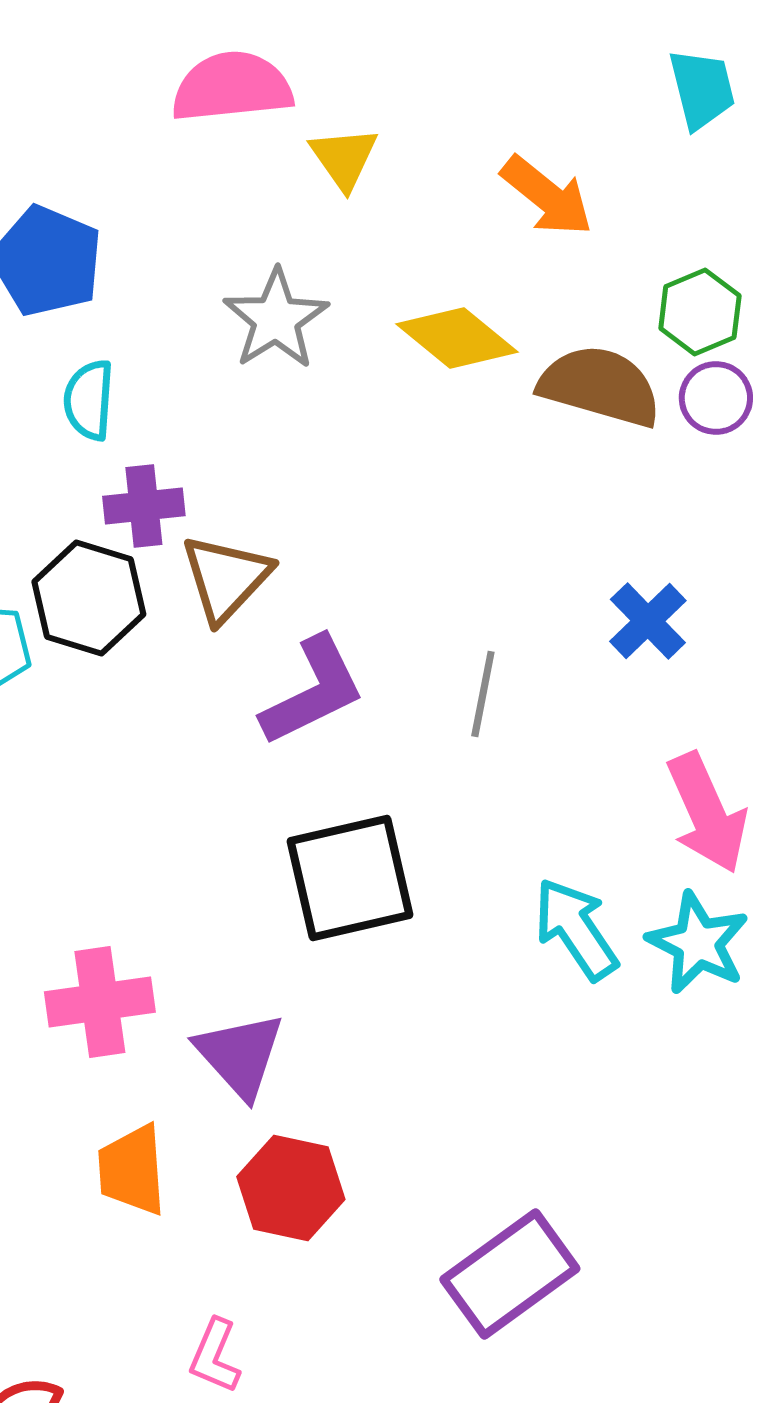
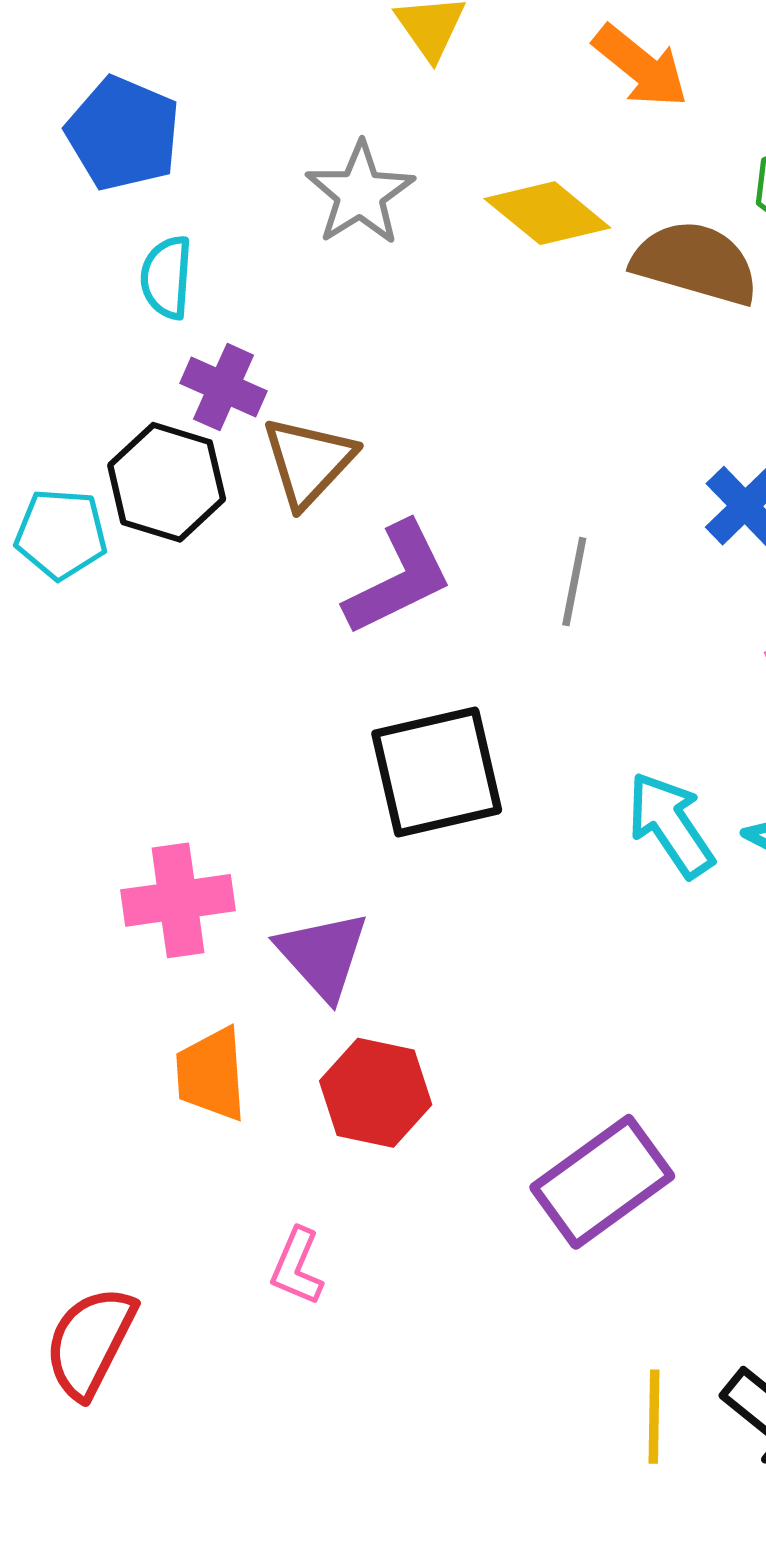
purple cross: (144, 506) -> (224, 387), turned 30

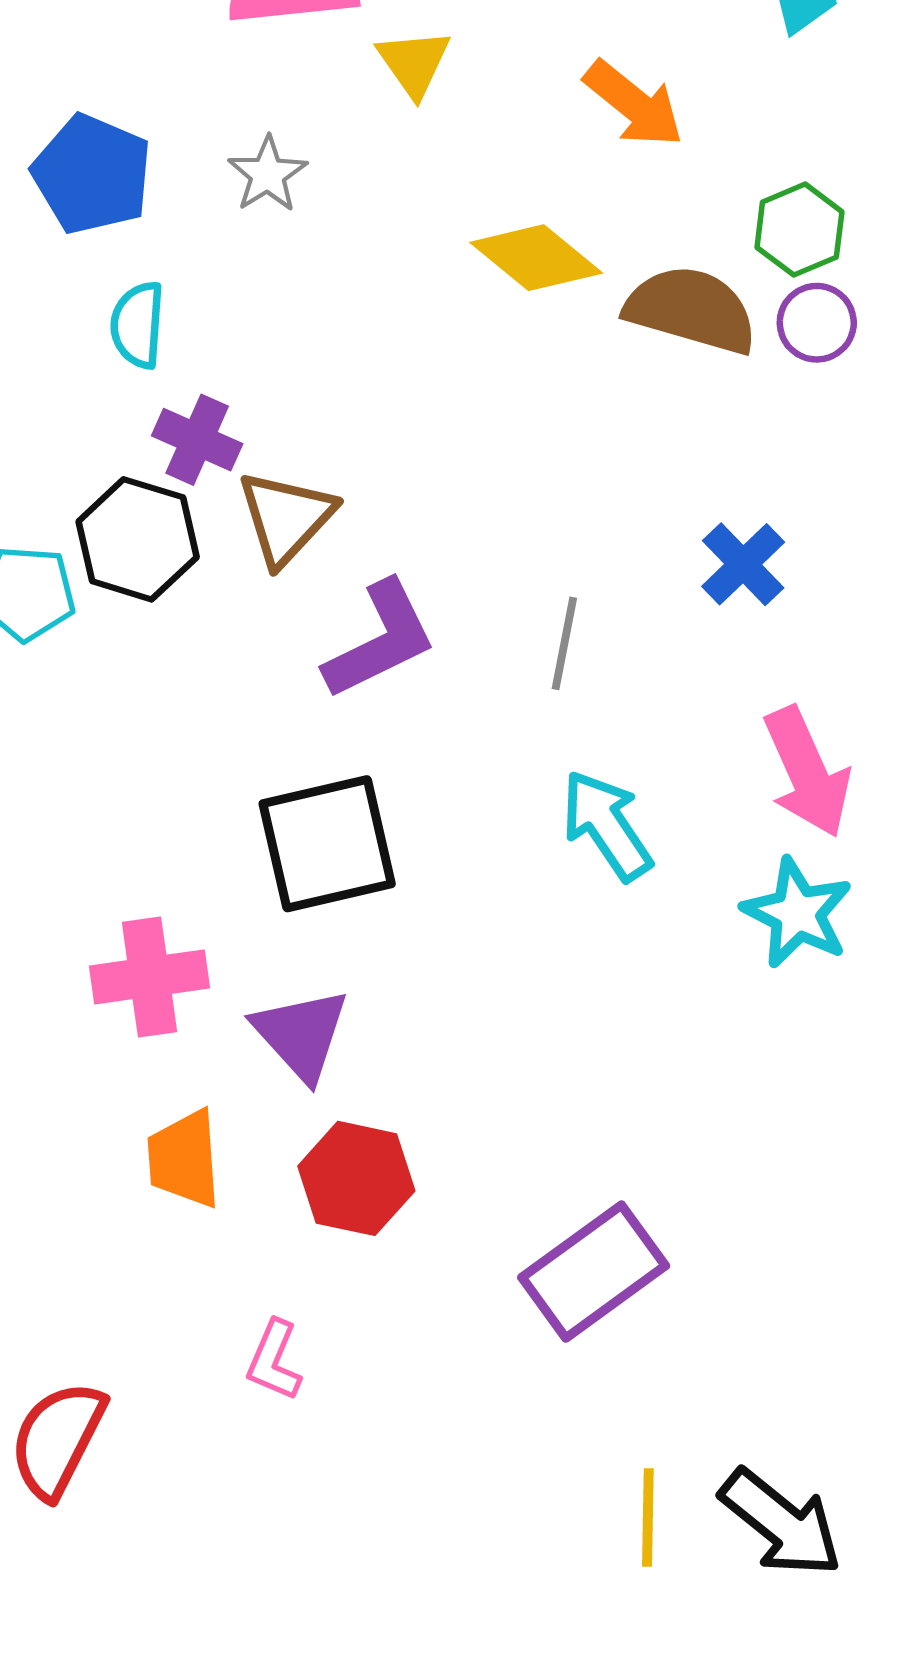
gray star: (360, 194) -> (268, 174), moved, size x0.7
black square: (437, 772) -> (327, 844), moved
cyan arrow: (671, 825) -> (607, 825), moved

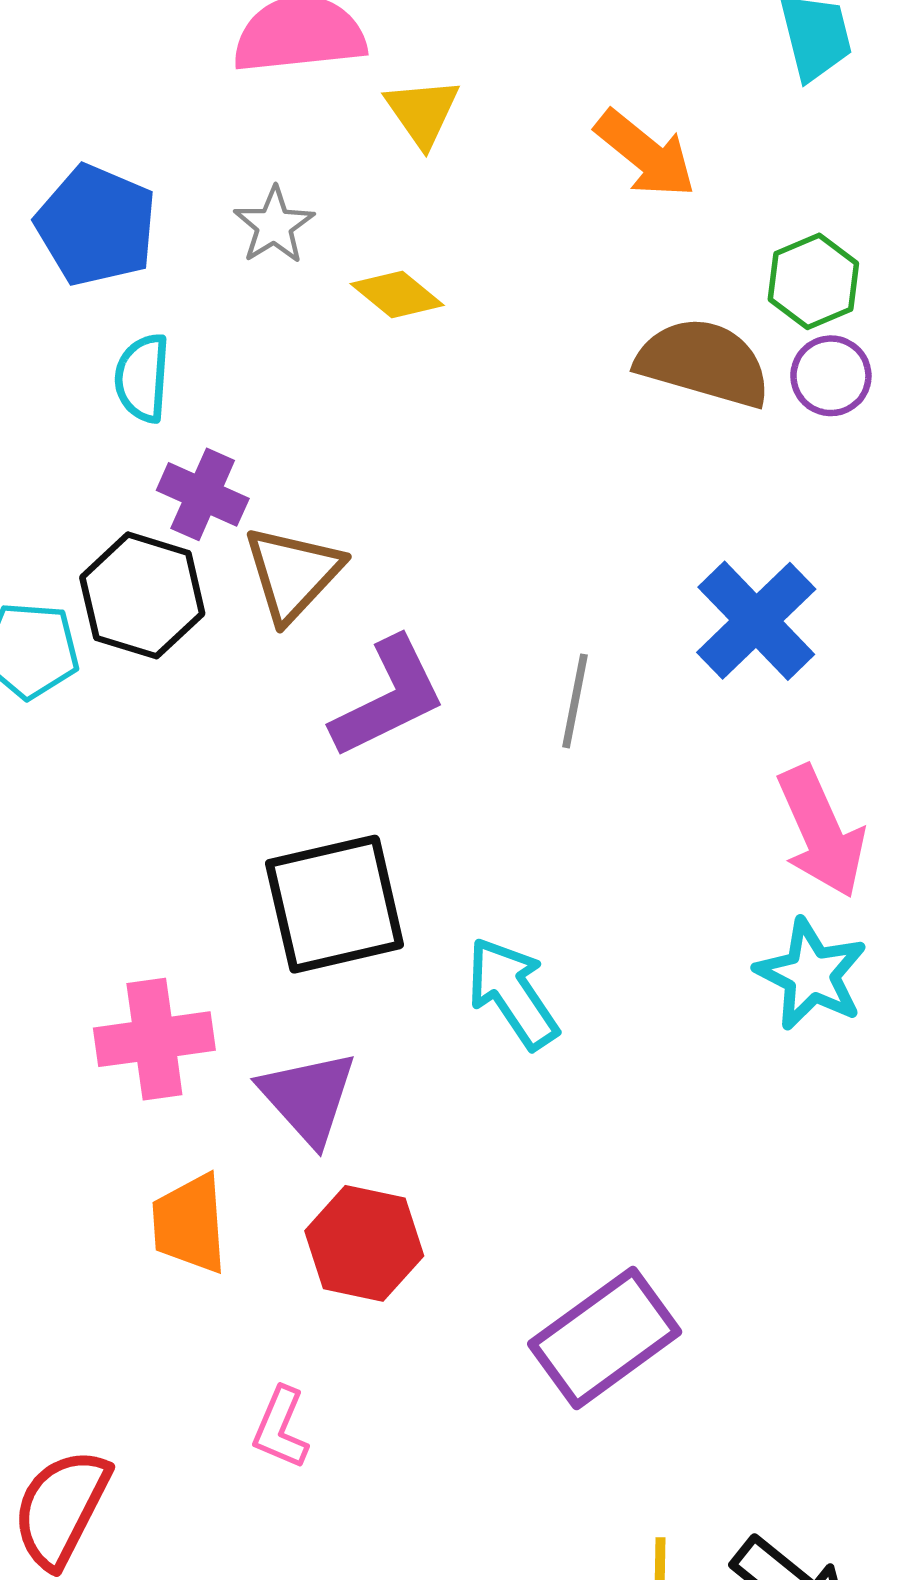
yellow diamond: (536, 258) -> (397, 295), moved, size x0.7
blue cross: (743, 564) -> (756, 621), size x1.4
cyan arrow: (607, 825) -> (512, 993), moved

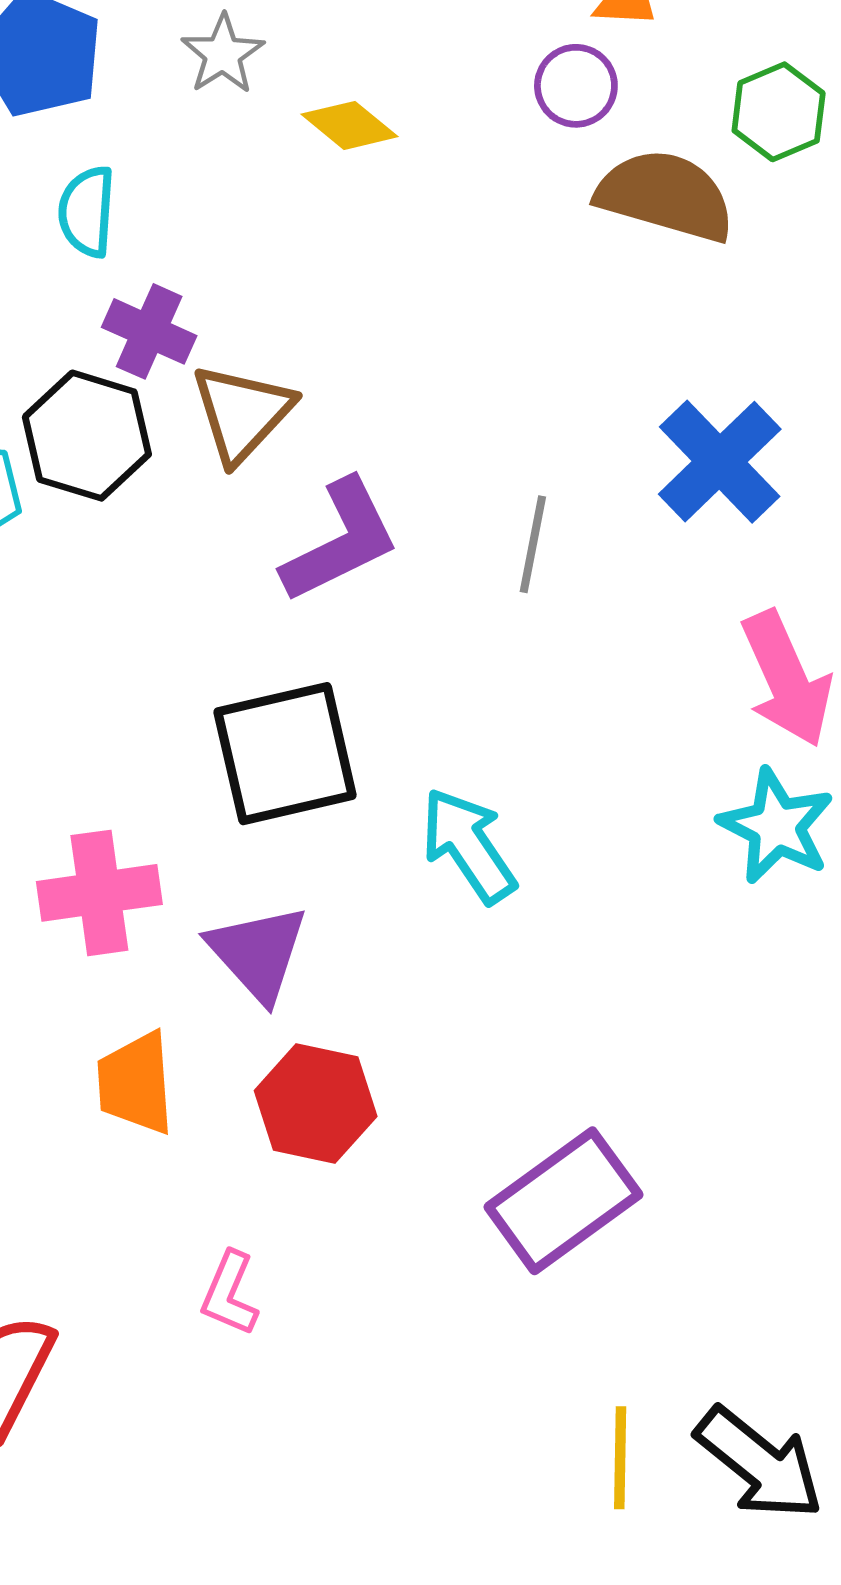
purple circle: (831, 376) -> (576, 86), moved

